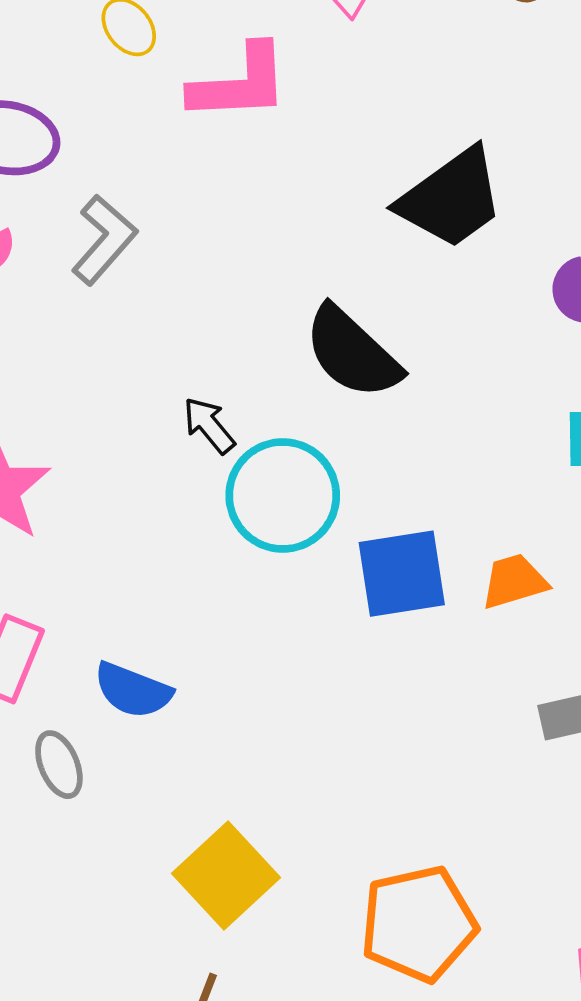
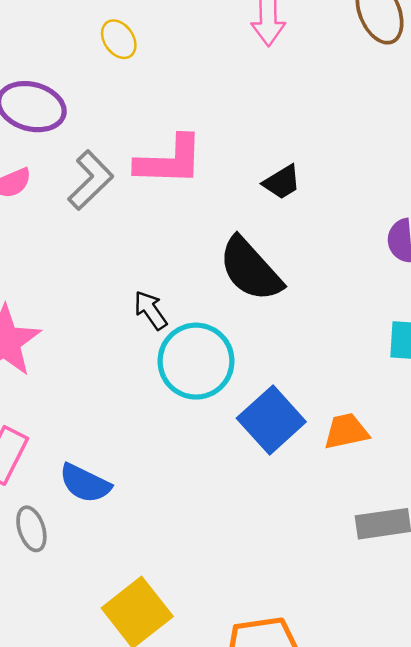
pink L-shape: (239, 83) -> (169, 161), moved
black trapezoid: (451, 198) -> (282, 182), moved, size x0.5
blue square: (402, 574) -> (271, 420), turned -38

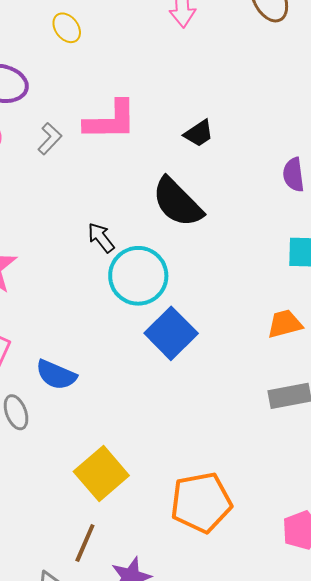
gray L-shape: (91, 180) -> (50, 139), size x0.7
blue square: (271, 420) -> (171, 333), moved
orange trapezoid: (346, 431) -> (285, 324), moved

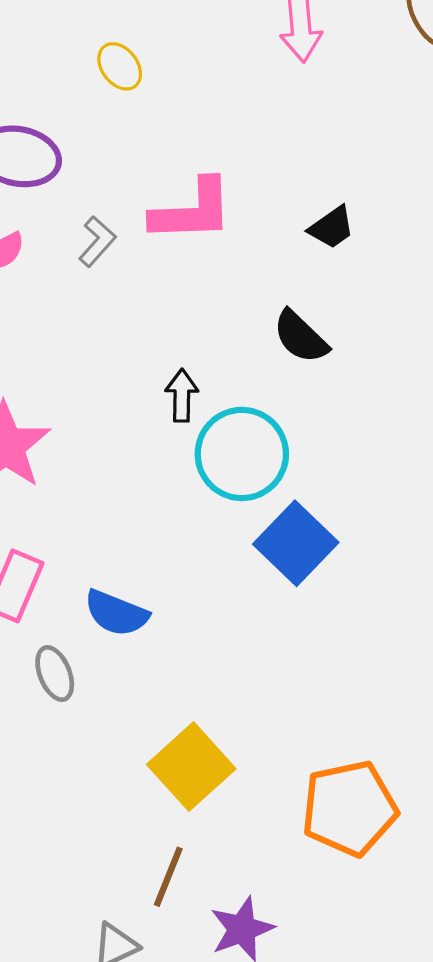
black semicircle: (177, 202) -> (301, 337), size x0.7
black arrow: (101, 238) -> (182, 395), turned 40

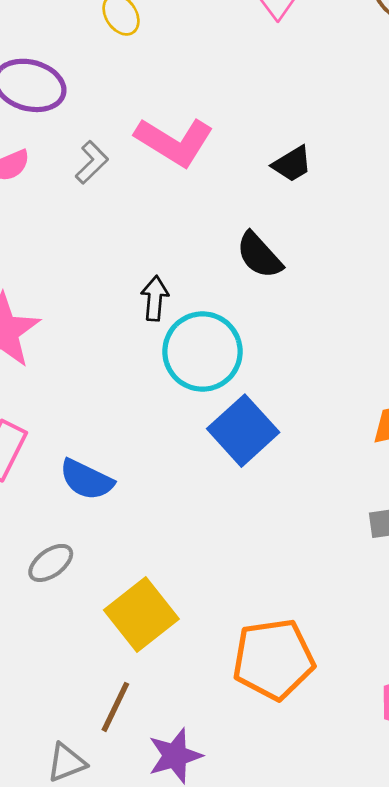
pink L-shape: (192, 211) -> (174, 142), turned 30
gray ellipse: (55, 673) -> (51, 563), moved, turned 72

